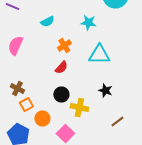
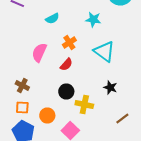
pink semicircle: (15, 46) -> (39, 52), moved
cyan triangle: (99, 54) -> (104, 52), turned 35
orange square: (26, 104) -> (22, 108), moved, turned 32

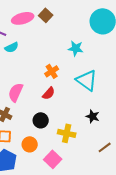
cyan semicircle: (52, 18) -> (12, 47), moved
pink semicircle: (39, 52) -> (16, 92), moved
black circle: (66, 92) -> (41, 120), moved

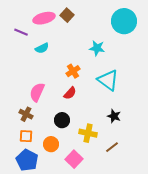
cyan semicircle: (12, 47) -> (42, 48), moved
brown line: (105, 147) -> (112, 147), moved

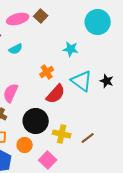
red semicircle: (70, 93) -> (56, 94), moved, size x1.5
black star: (114, 116) -> (107, 81), moved
black circle: (62, 120) -> (36, 121), size x1.6
brown line: (112, 147) -> (88, 138), moved

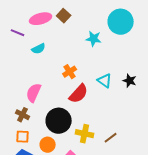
cyan star: (71, 49) -> (94, 39), moved
cyan triangle: (82, 81) -> (105, 81), size x0.7

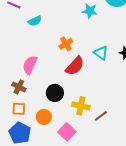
black circle: (59, 121) -> (55, 93), size x0.7
brown line: (111, 138) -> (101, 116), moved

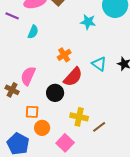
cyan semicircle: (35, 21) -> (33, 32), turned -40
brown cross: (19, 87) -> (12, 90), moved
black circle: (55, 93) -> (55, 93), moved
orange square: (19, 109) -> (32, 112), moved

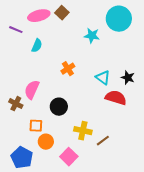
red semicircle: (73, 77) -> (116, 98), moved, turned -115

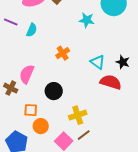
purple line: (16, 30) -> (11, 22), moved
yellow cross: (83, 131) -> (78, 115), turned -30
brown line: (103, 141) -> (84, 135), moved

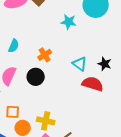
cyan semicircle: (32, 30) -> (14, 46), moved
black circle: (54, 91) -> (36, 77), moved
yellow cross: (78, 115) -> (46, 121), moved, turned 30

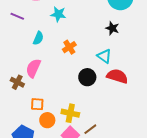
cyan star: (69, 22) -> (58, 14), moved
black star: (105, 64) -> (112, 28), moved
black circle: (36, 77) -> (87, 77), moved

